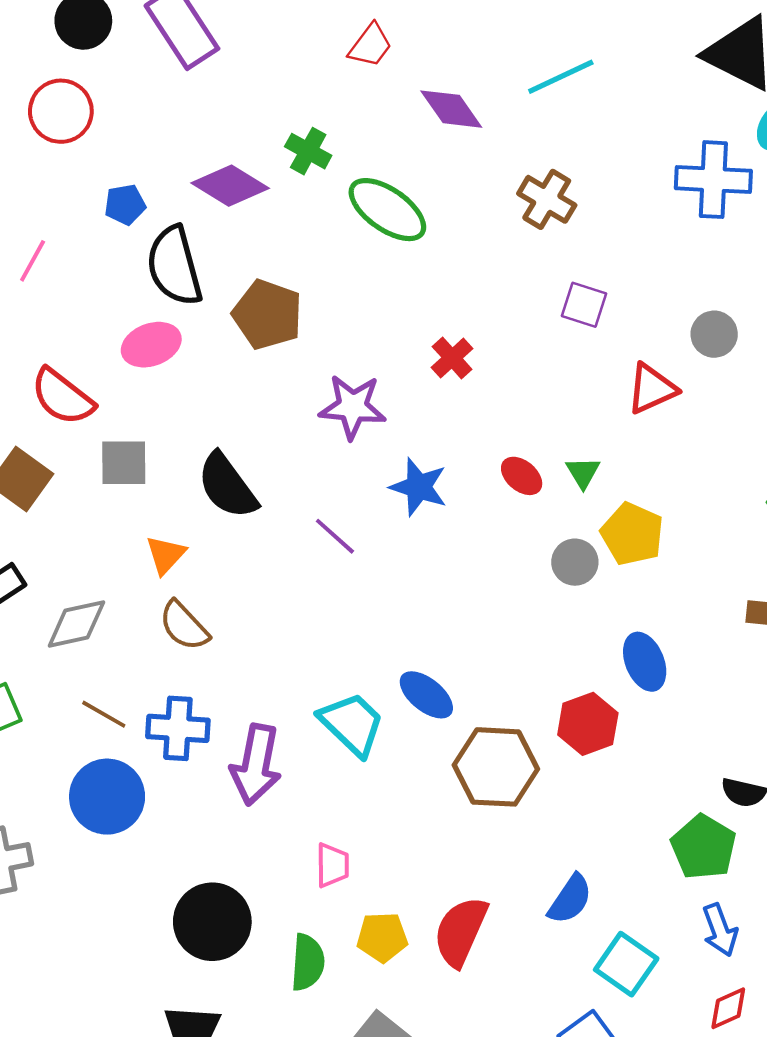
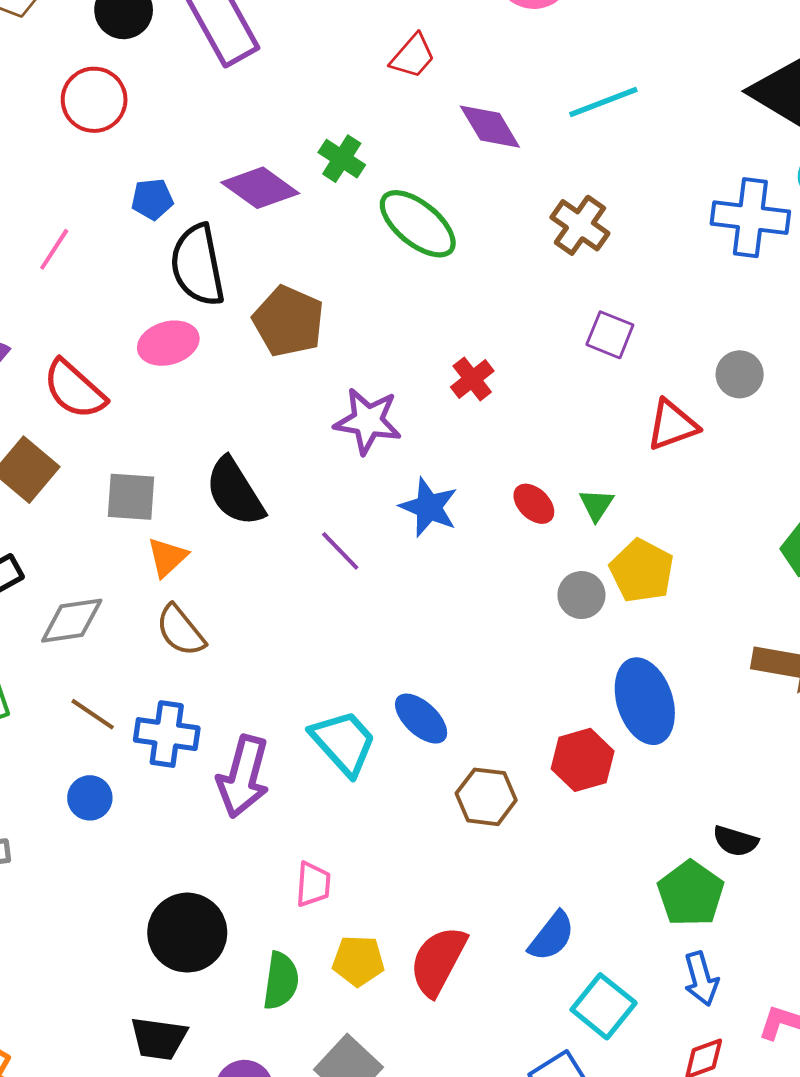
gray square: (124, 463) -> (131, 497), moved
blue ellipse: (645, 662) -> (645, 701), size x1.4
brown hexagon: (496, 767) -> (486, 797), size x0.7
blue circle: (107, 797) -> (90, 798), size x0.6

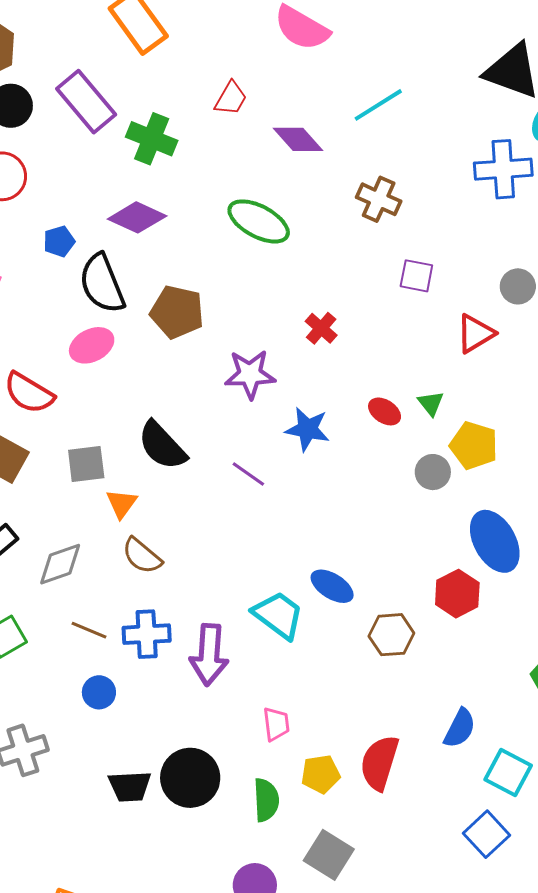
green cross: (342, 159) -> (152, 139), moved, size x1.4
black trapezoid: (159, 1038) -> (130, 786), moved

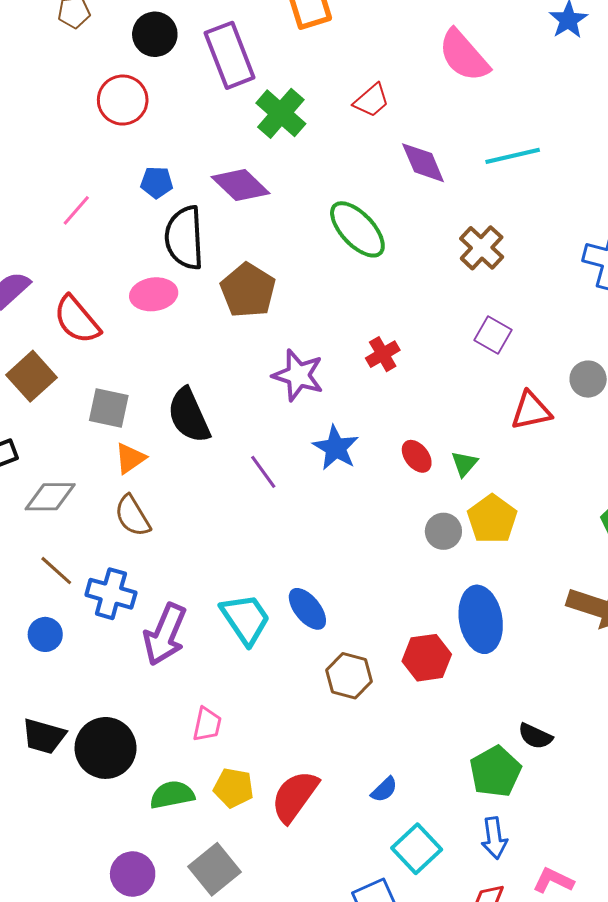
blue semicircle: (460, 728) -> (384, 790), size x0.7
green semicircle: (266, 800) -> (172, 795), turned -117

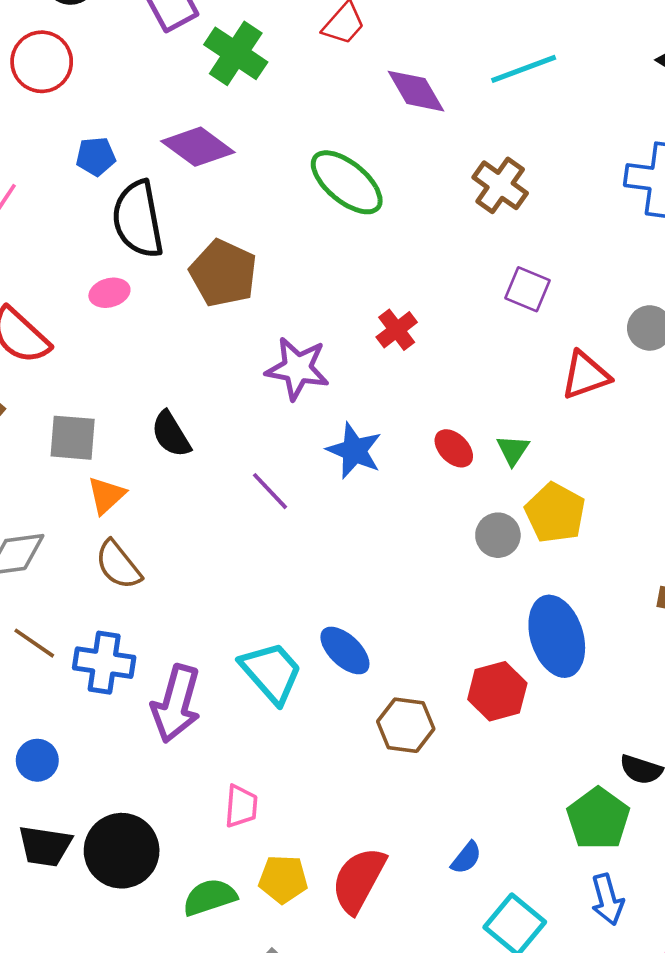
pink ellipse: (154, 294) -> (109, 293), size x0.7
black semicircle: (189, 415) -> (171, 434), size x0.7
blue circle: (45, 634) -> (37, 760), moved

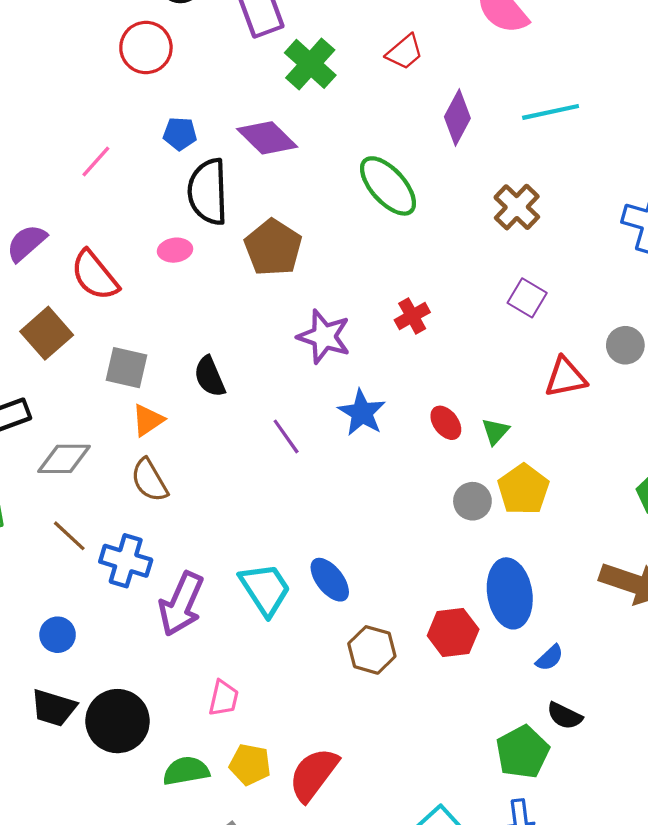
purple diamond: (416, 91) -> (457, 118), turned 50
blue semicircle: (466, 858) -> (550, 658), moved

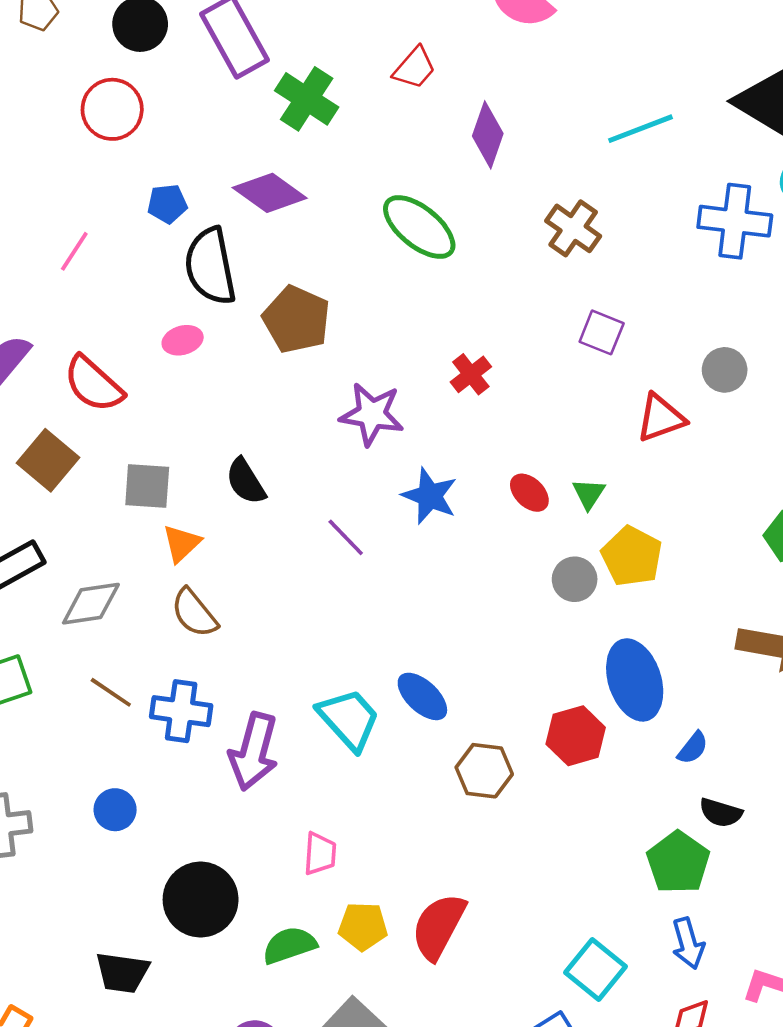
cyan line: (551, 112) -> (640, 129), moved
black trapezoid: (54, 708) -> (122, 973), moved

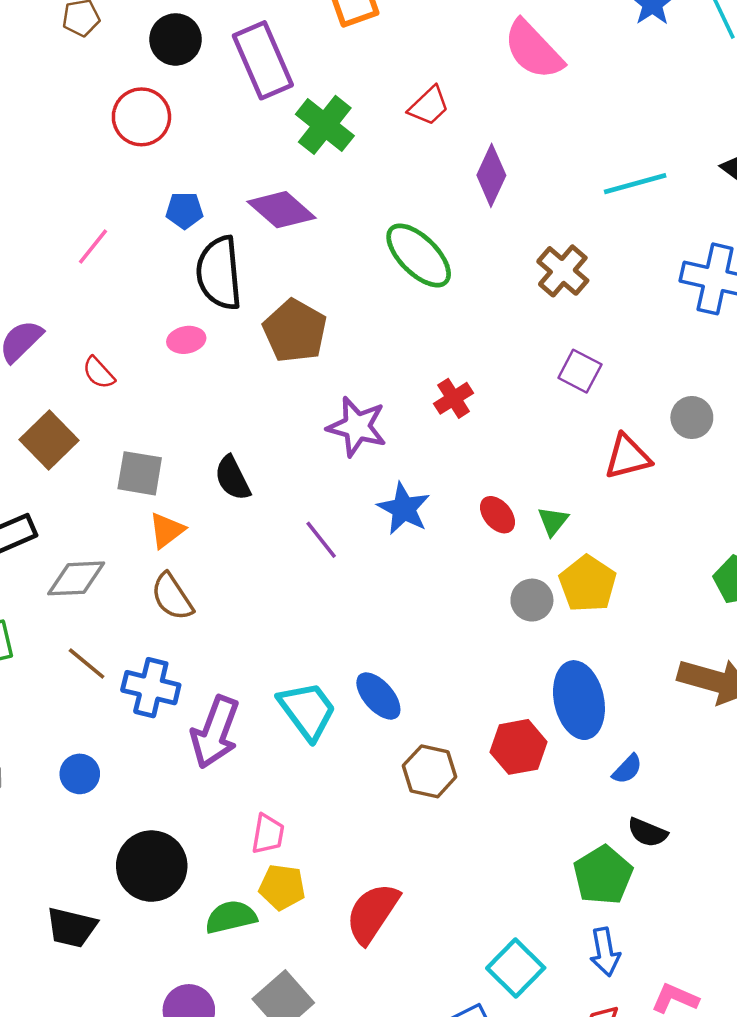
red semicircle: (93, 384) -> (99, 373), size x0.6
yellow pentagon: (363, 926) -> (282, 887), moved

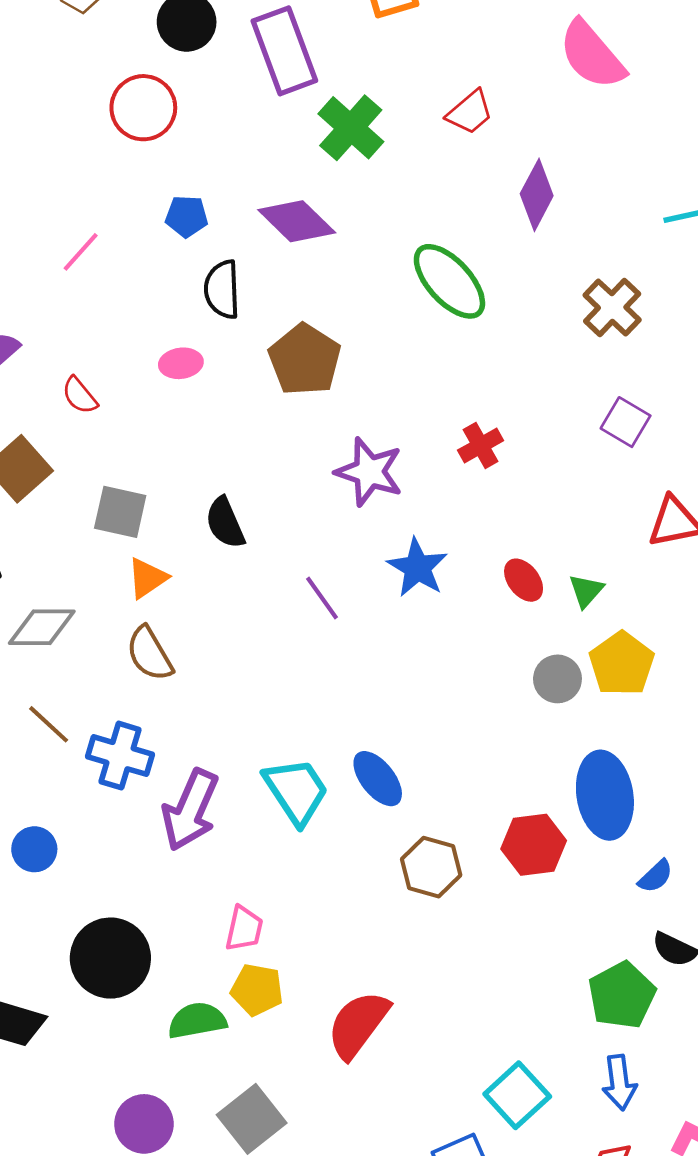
black semicircle: (219, 273) -> (222, 289), size x0.7

